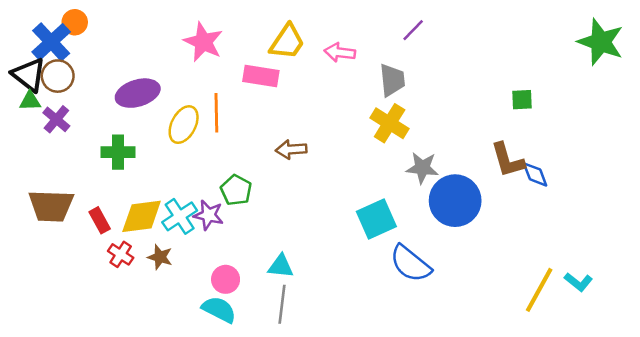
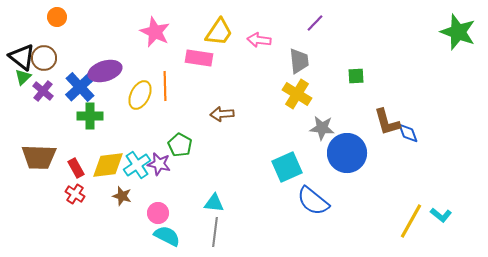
blue cross: (51, 42) -> (80, 87), moved
green square: (522, 100) -> (356, 76), moved
green triangle: (30, 101) -> (23, 77), turned -42
red cross: (121, 254) -> (75, 194), moved
pink circle: (226, 279) -> (158, 213), moved

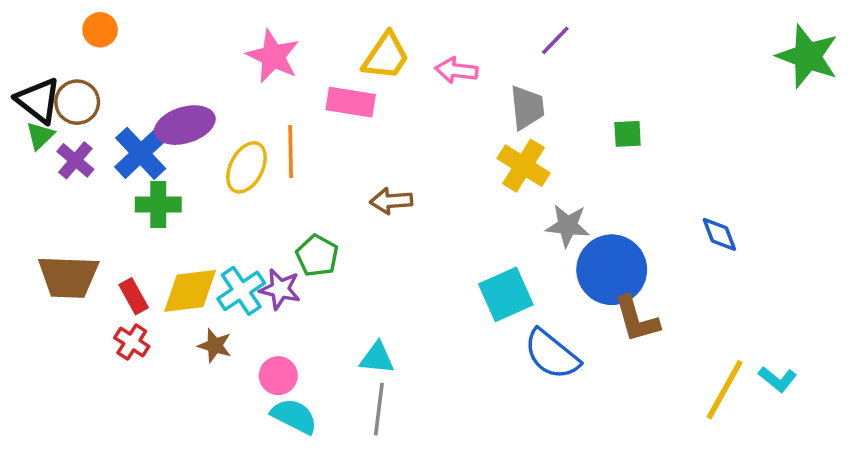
brown L-shape: (387, 122) -> (636, 319), moved

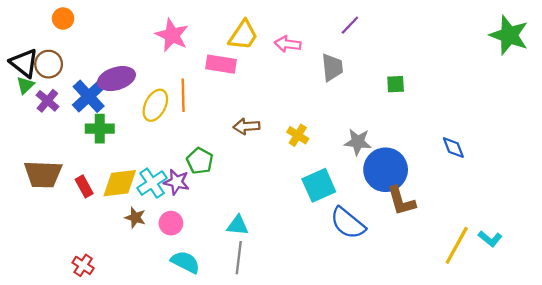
yellow cross: (524, 166) -> (298, 135), moved, size x0.7
red cross: (132, 342) -> (83, 265), moved
pink circle: (278, 376) -> (171, 223), moved

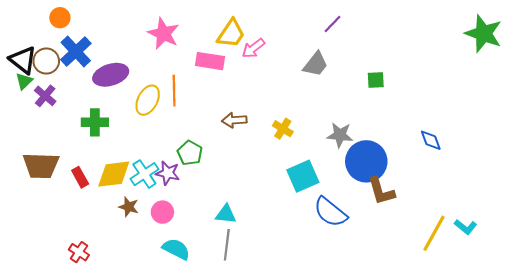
pink arrow: (288, 44) -> (253, 48), moved, turned -45
gray trapezoid: (332, 67) -> (316, 64), turned 44
blue cross: (89, 96) -> (76, 52), moved

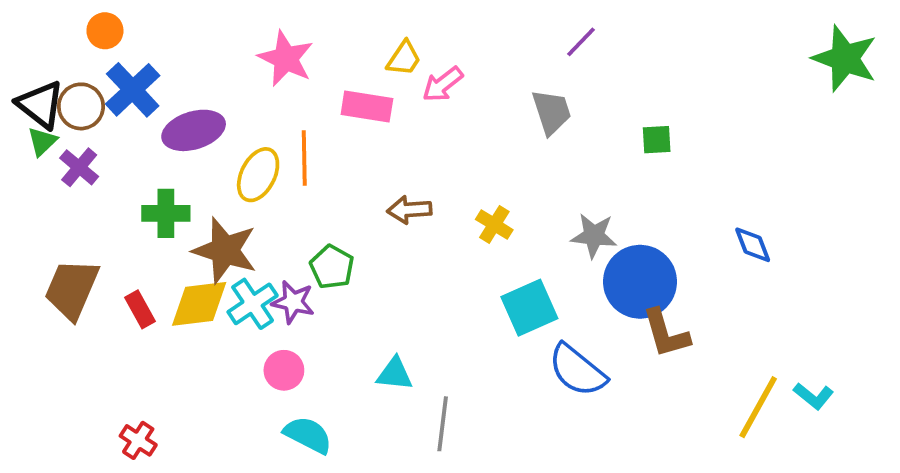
yellow trapezoid: (231, 34) -> (404, 58), size x0.7
gray trapezoid: (316, 64) -> (551, 112), turned -56
brown trapezoid: (41, 166) -> (72, 289), turned 111
brown star: (129, 207) -> (225, 250), moved, size x1.8
gray line: (227, 245) -> (443, 424), moved

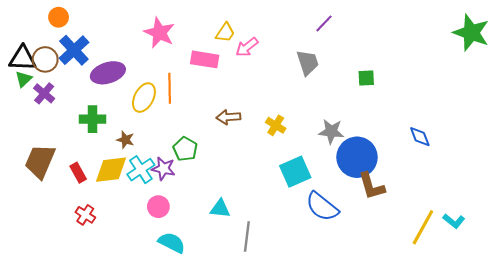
black triangle: (40, 105) -> (22, 58), turned -36
brown star: (225, 250) -> (125, 140), size x0.5
red cross: (138, 440) -> (85, 215), moved

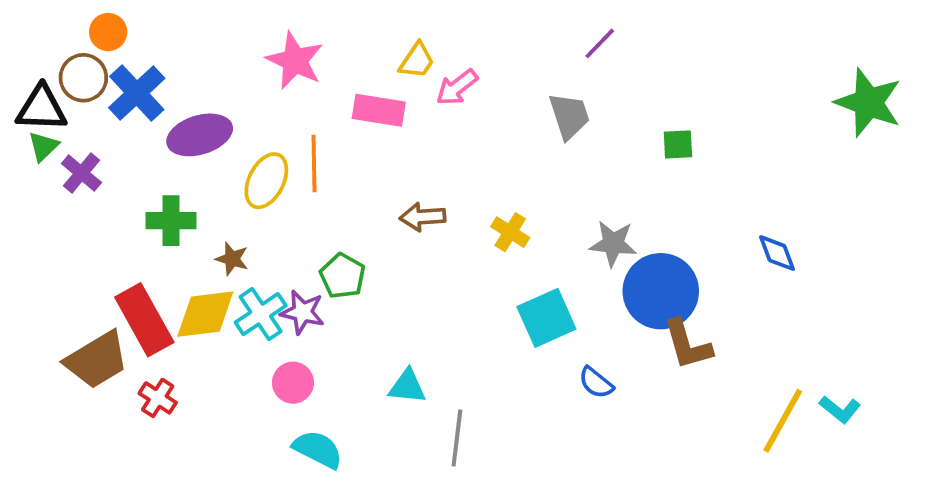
green star: (471, 33) -> (868, 103), moved
brown circle: (45, 59) -> (83, 78), moved
brown trapezoid: (40, 161) -> (97, 360), moved, turned -144
red rectangle: (78, 173) -> (144, 320), size x1.8
blue semicircle: (322, 207) -> (596, 383), size x0.6

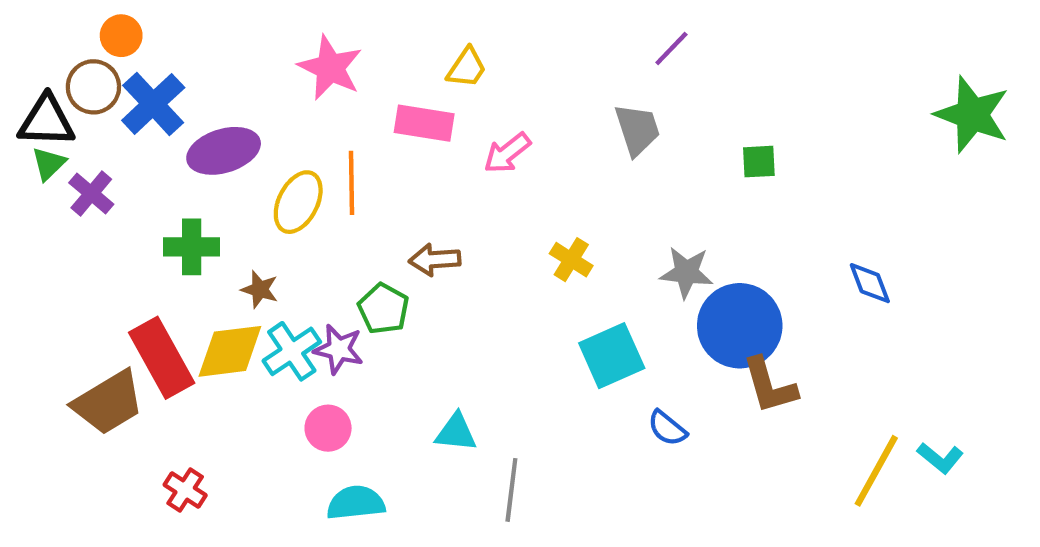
pink arrow: (457, 87) -> (507, 153), moved
brown arrow: (423, 217) -> (435, 260), moved
red cross: (158, 398) -> (185, 490), moved
cyan semicircle: (318, 449) -> (356, 503), turned -33

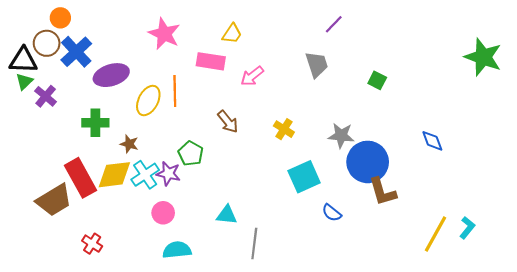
green square: (759, 162) -> (377, 80), turned 30
brown arrow: (435, 260) -> (228, 122), moved, turned -125
cyan L-shape: (940, 458) -> (467, 228), turned -90

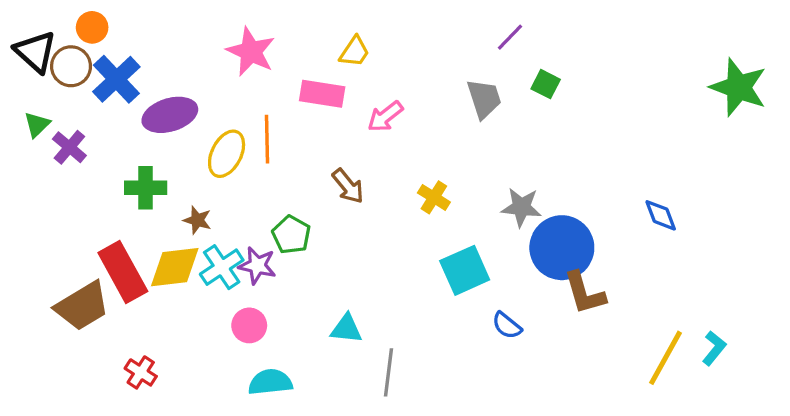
black triangle: (23, 60) -> (35, 52), moved, turned 40
green square: (377, 80) -> (546, 84), moved

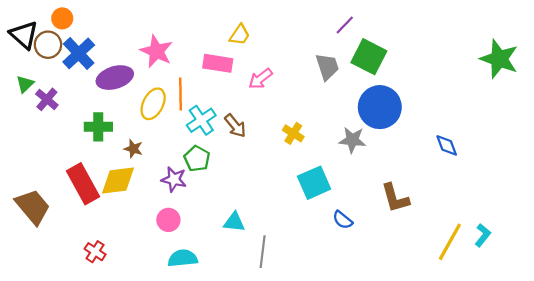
pink star: (251, 52) -> (156, 51), moved
green square: (546, 84) -> (369, 57), size x1.8
blue circle: (562, 248) -> (380, 107), moved
cyan cross: (222, 267) -> (201, 120), moved
brown trapezoid: (82, 306) -> (33, 207), moved, turned -99

